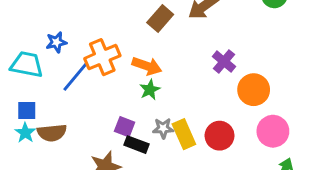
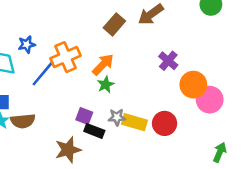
orange arrow: (147, 66) -> (103, 65), turned -65
pink circle: (273, 131) -> (210, 100), moved
yellow rectangle: (184, 134) -> (134, 122), turned -50

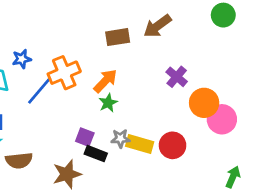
brown rectangle: (114, 24) -> (118, 37), turned 40
brown semicircle: (23, 121) -> (19, 160), moved

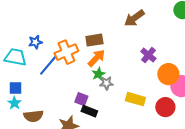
brown rectangle: (118, 37) -> (94, 40), moved
gray star: (120, 138) -> (106, 83), moved
yellow rectangle: (140, 144) -> (135, 99), moved
red circle: (173, 145) -> (165, 107), moved

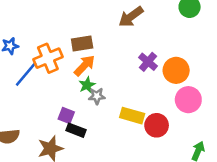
orange circle: (168, 74) -> (176, 70), moved
red circle: (165, 107) -> (157, 125), moved

